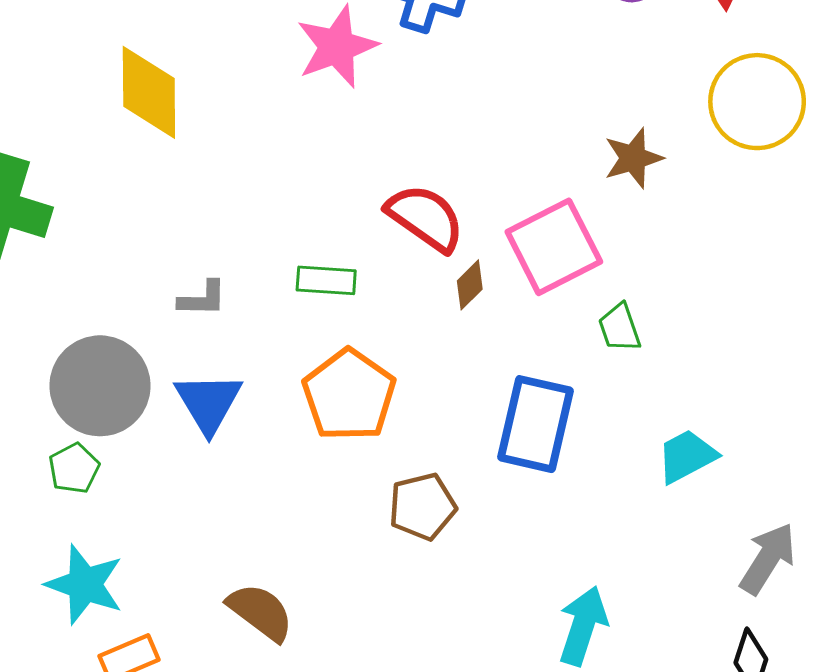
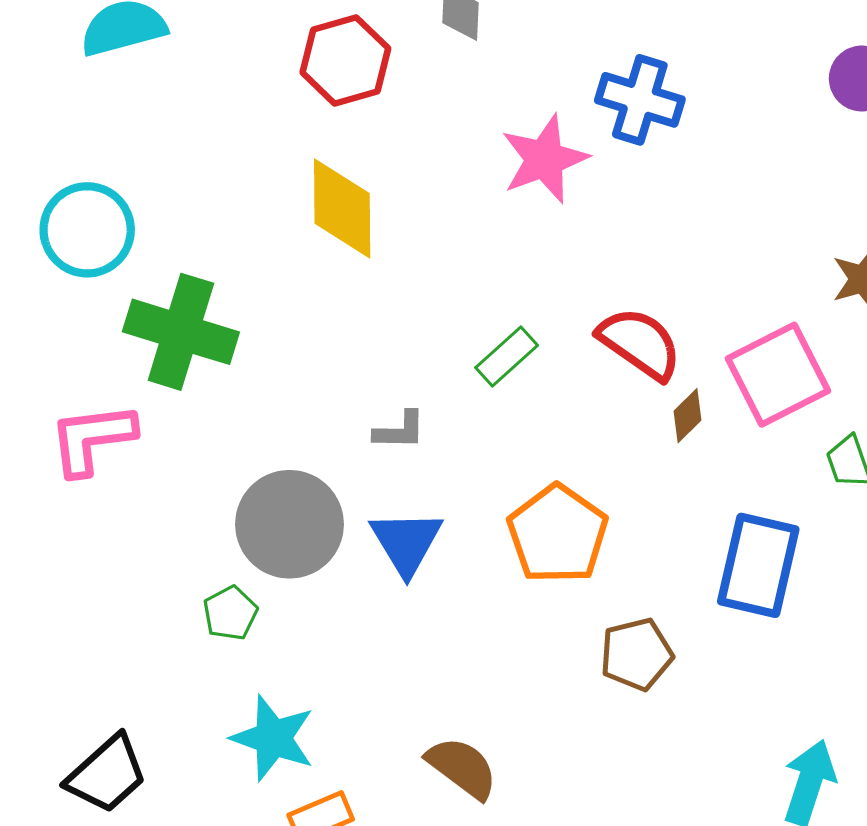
green rectangle: (326, 280) -> (507, 356), moved, turned -46
green pentagon: (74, 468) -> (230, 613), moved

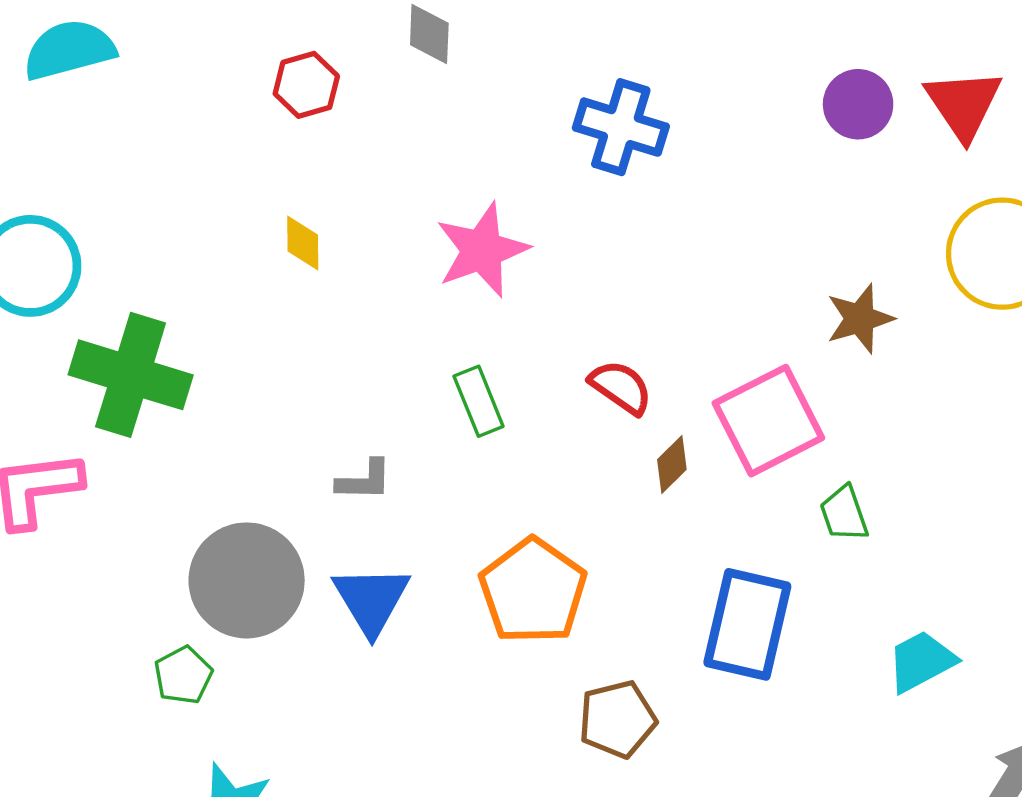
red hexagon: (345, 60) -> (306, 85), size x0.7
pink star: (544, 159) -> (482, 250), moved
yellow diamond: (342, 208) -> (303, 243), size x0.5
red semicircle: (640, 343) -> (621, 387), size x0.7
green rectangle: (507, 356) -> (479, 401), turned -70

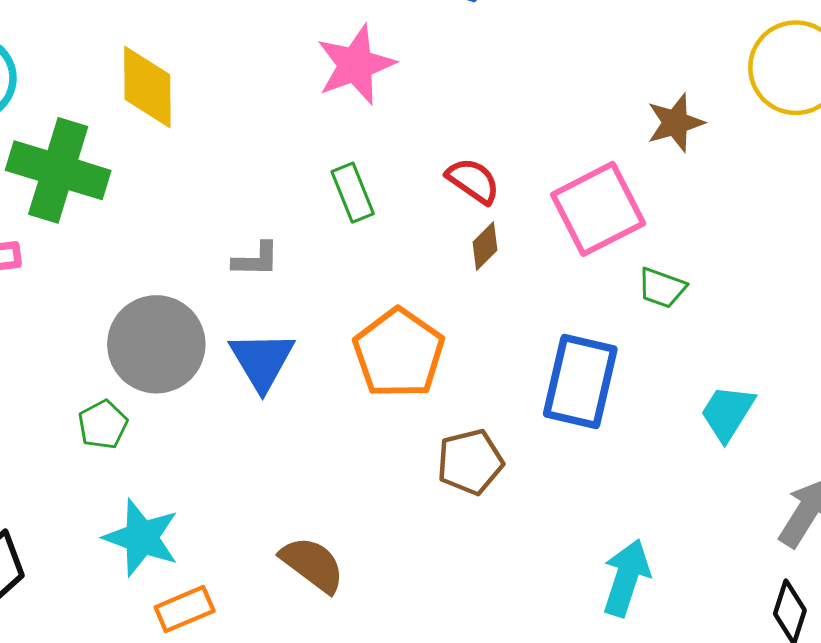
yellow diamond: (303, 243) -> (147, 87), moved, size x1.8
brown diamond: (672, 464) -> (485, 246), moved
green trapezoid: (844, 514) -> (662, 288), turned -51
cyan trapezoid: (921, 661) -> (727, 413), turned -30

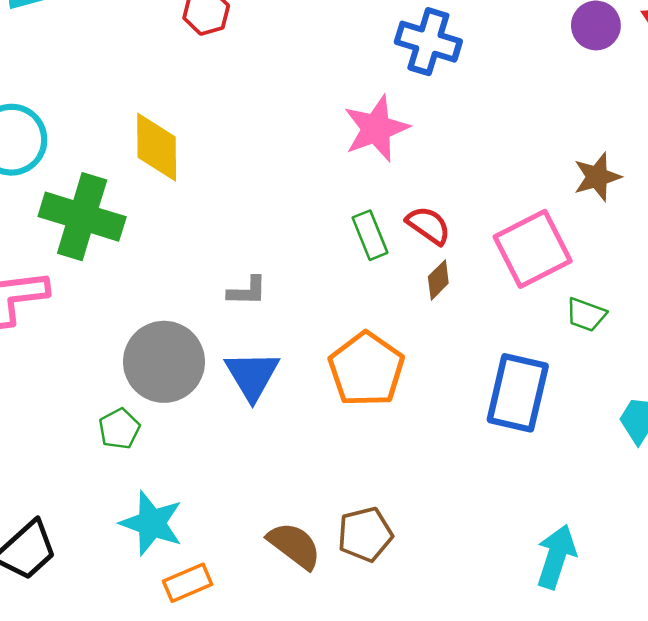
pink star: (356, 65) -> (376, 128), moved
green rectangle: (353, 193) -> (370, 235), moved
brown pentagon: (470, 462) -> (365, 534), moved

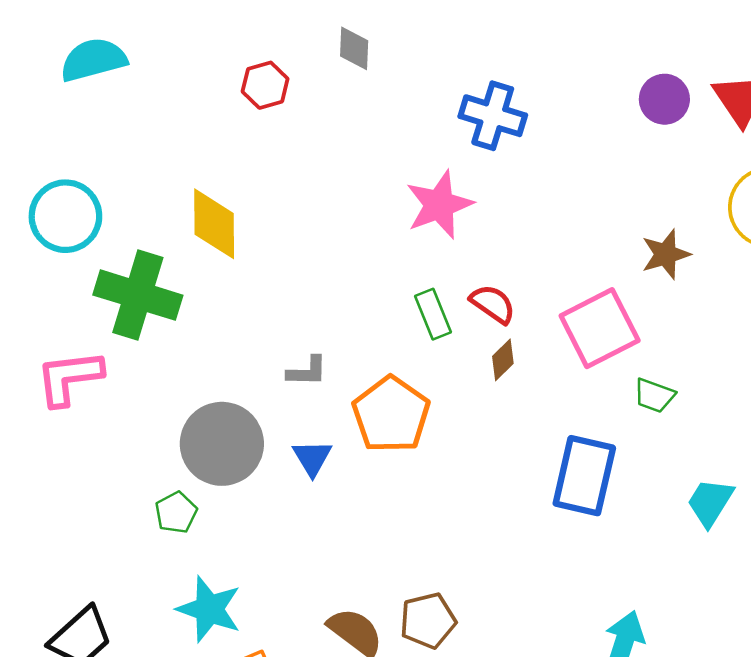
orange pentagon: (366, 369) -> (391, 415), moved
blue triangle: (252, 375) -> (312, 458), size x0.7

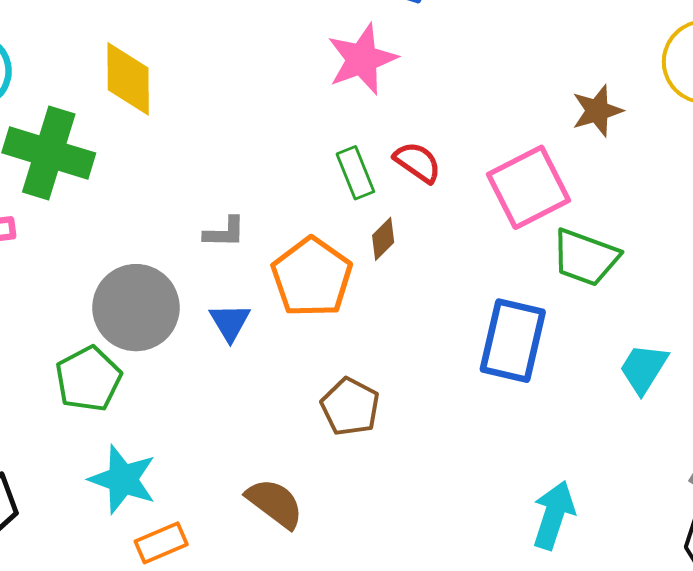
brown diamond: (503, 360) -> (383, 239), moved
green trapezoid: (654, 395) -> (585, 257), size x1.6
green pentagon: (176, 512) -> (88, 379), size x1.5
brown pentagon: (428, 621) -> (350, 407), moved, turned -30

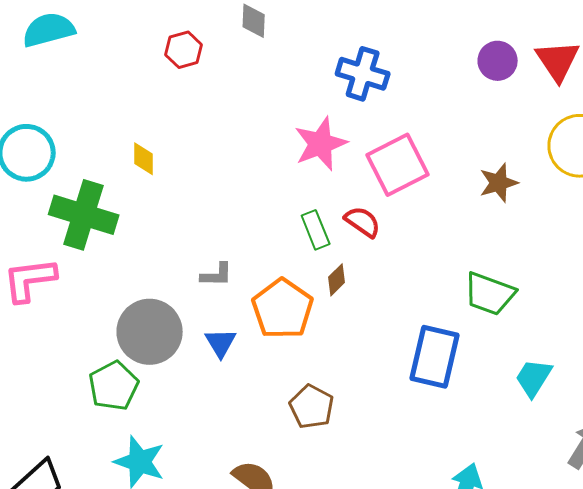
yellow diamond: (128, 79) -> (144, 159), size x0.6
pink square: (529, 187) -> (398, 165), moved

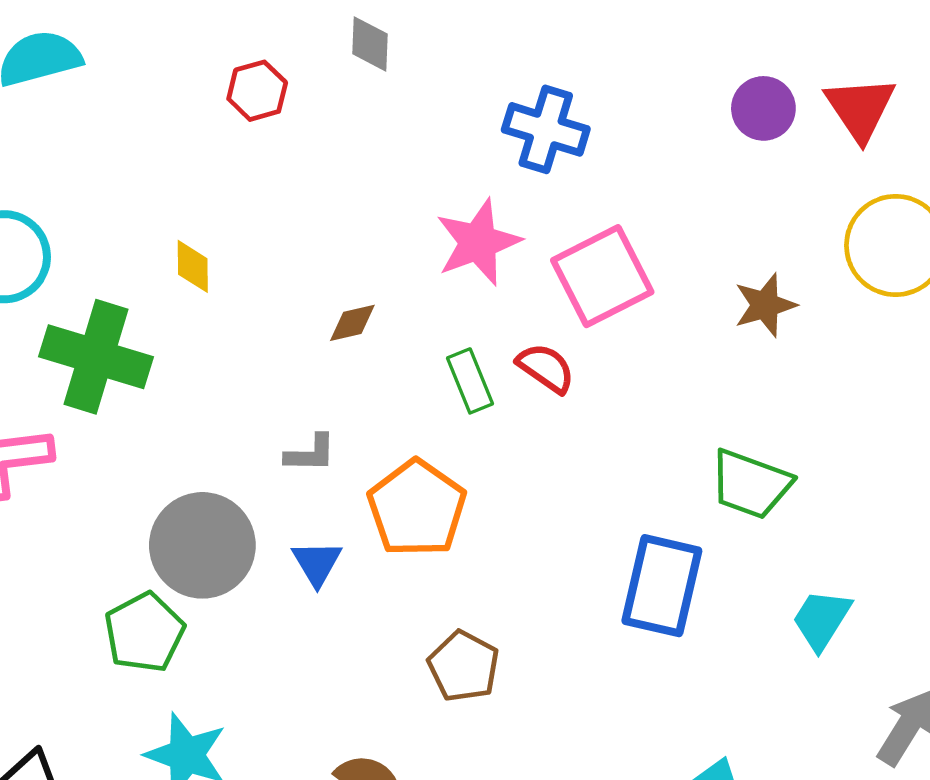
brown diamond: (337, 280) -> (352, 323), moved, turned 32

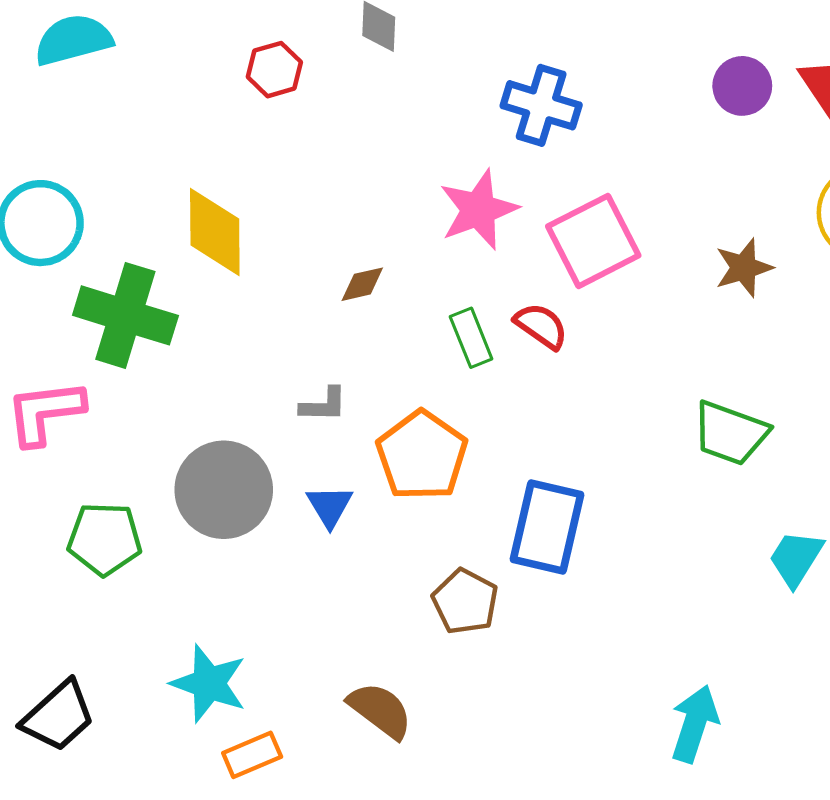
yellow diamond: (193, 266) -> (215, 232), size x1.8
blue rectangle: (662, 586) -> (547, 527), moved
green pentagon: (144, 632) -> (105, 539), moved, turned 30

